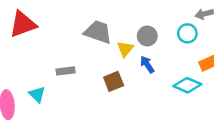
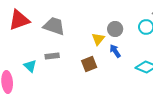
gray trapezoid: (98, 32) -> (54, 26), moved
cyan triangle: (37, 94) -> (30, 66), moved

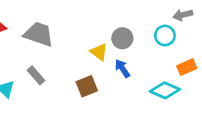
yellow triangle: (98, 39) -> (99, 52), turned -32
gray rectangle: (52, 56) -> (36, 75), turned 56

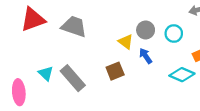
cyan circle: (165, 36) -> (174, 34), moved
gray rectangle: (36, 75) -> (73, 78), moved, size x1.6

